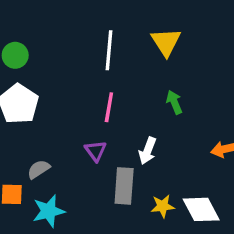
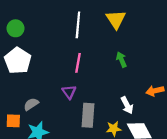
white arrow: (148, 151) -> (127, 105), moved, turned -48

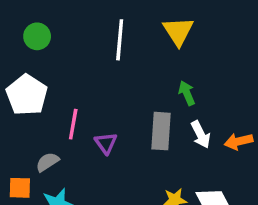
green circle: (16, 28) -> (37, 36), moved
pink line: (78, 63) -> (73, 124), moved
white arrow: (127, 105) -> (201, 134), moved
gray rectangle: (88, 115) -> (161, 131), moved

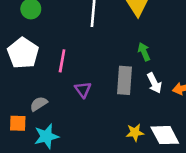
pink line: (73, 124) -> (62, 61), moved

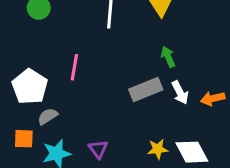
white pentagon: (23, 53) -> (30, 87), moved
gray rectangle: (124, 80) -> (146, 90), turned 64
purple triangle: (83, 90) -> (98, 149), moved

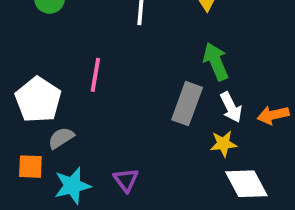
green arrow: (168, 57) -> (216, 61), size x1.4
gray rectangle: (146, 90) -> (187, 104), turned -48
yellow star: (158, 149) -> (223, 144), moved

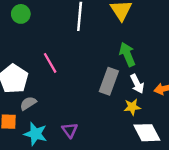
pink line: (95, 75) -> (50, 63), turned -40
cyan star: (72, 186) -> (35, 134), turned 30

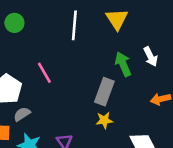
white arrow: (137, 84) -> (151, 57), moved
yellow star: (132, 107) -> (104, 120), moved

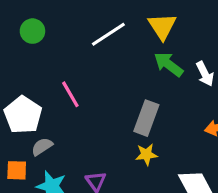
white line: (74, 25) -> (108, 34), turned 52
green arrow: (123, 64) -> (169, 64), moved, turned -30

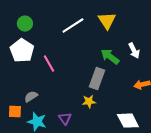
green arrow: (169, 64) -> (110, 57), moved
white pentagon: (23, 115) -> (22, 51), moved
yellow star: (146, 154) -> (89, 102), moved

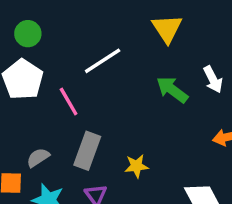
white line: (73, 26) -> (103, 61), moved
gray rectangle: (97, 79) -> (87, 151), moved

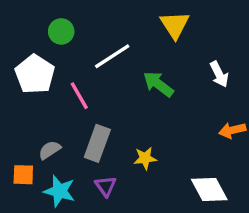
green circle: (28, 34) -> (61, 31), moved
green arrow: (172, 90) -> (158, 84), moved

